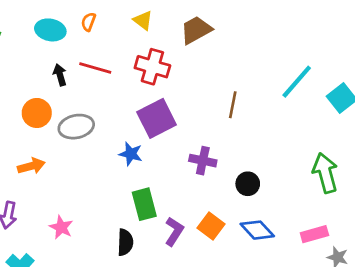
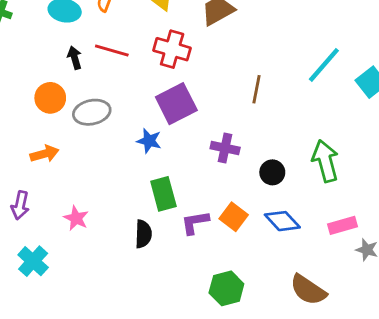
green arrow: (325, 173) -> (325, 161), moved
purple L-shape: (174, 231) -> (195, 223), turned -132

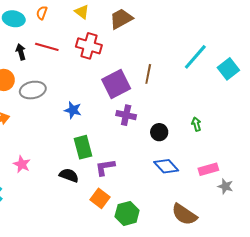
purple square: (176, 104) -> (116, 84), moved
green arrow: (325, 161) -> (196, 124), size x0.5
orange square: (234, 217) -> (100, 198), moved
black semicircle: (143, 234) -> (69, 175), turned -72

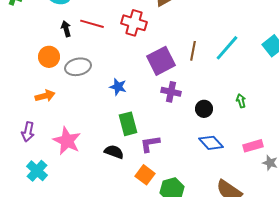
cyan line: (195, 57) -> (227, 48), moved
pink star: (22, 164) -> (67, 141), size x1.6

